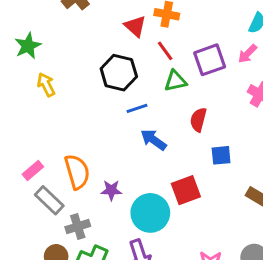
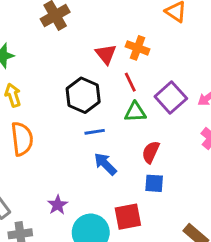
purple square: (210, 60) -> (171, 98), turned -32
blue square: (221, 155) -> (154, 183), moved
orange semicircle: (77, 172) -> (22, 139), moved
purple star: (111, 190) -> (58, 205), turned 30

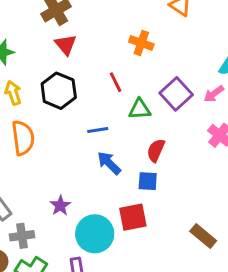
red triangle: (106, 54) -> (66, 45), moved
red line: (130, 82) -> (116, 82), moved
black hexagon: (83, 95) -> (59, 91), moved
blue square: (154, 183) -> (148, 181), moved

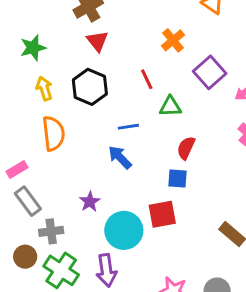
orange cross: (141, 43) -> (173, 40), turned 30
purple square: (176, 94) -> (210, 72), moved
blue arrow: (109, 163) -> (120, 157), moved

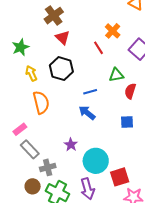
red line: (147, 79) -> (98, 48), moved
red semicircle: (186, 148) -> (130, 91), moved
red square: (162, 214) -> (120, 177), moved

